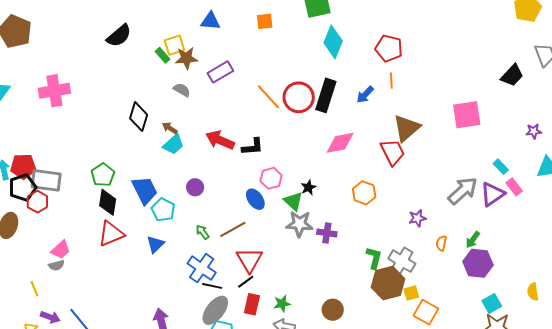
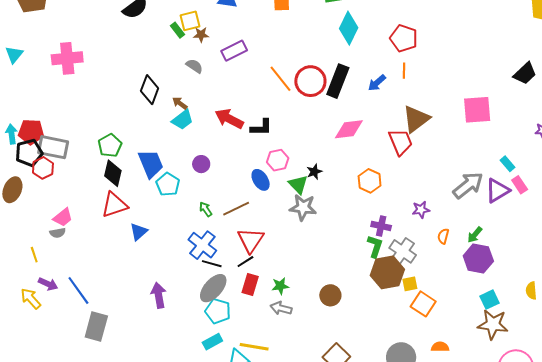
brown star: (186, 58) -> (201, 35), size x0.7
purple cross: (327, 233) -> (381, 226), moved
blue triangle: (155, 244) -> (139, 232), moved

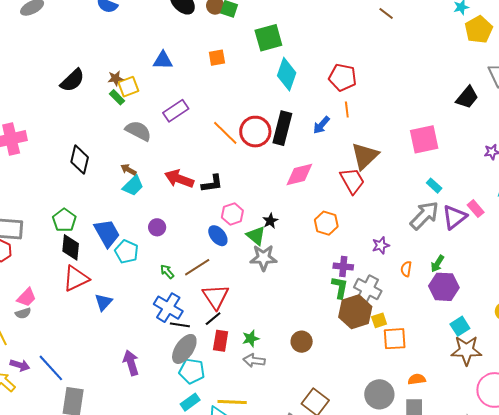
brown star: (201, 35) -> (115, 78), moved
gray semicircle: (194, 66) -> (138, 131), size x1.5
black diamond: (150, 90) -> (80, 160), moved
cyan rectangle: (508, 164) -> (434, 186), moved
orange square: (423, 304) -> (395, 339), turned -30

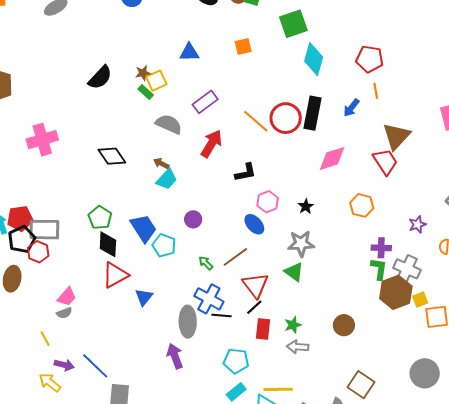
black diamond: (80, 160) -> (112, 156), turned -44
red arrow: (179, 179) -> (212, 144), moved, turned 104
green triangle: (256, 236) -> (294, 272), moved
gray ellipse: (184, 349) -> (188, 322), moved, turned -32

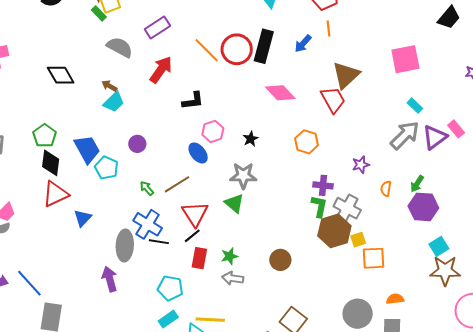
pink diamond: (332, 158) -> (280, 93), turned 60

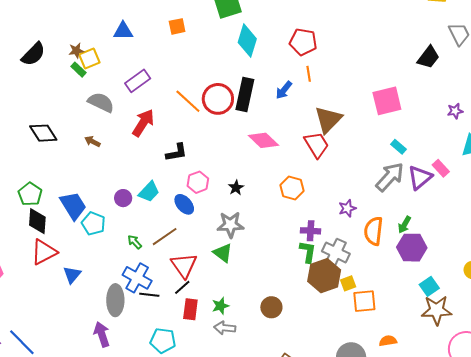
cyan trapezoid: (114, 102) -> (149, 192), moved
orange semicircle: (386, 189) -> (374, 231), size x1.8

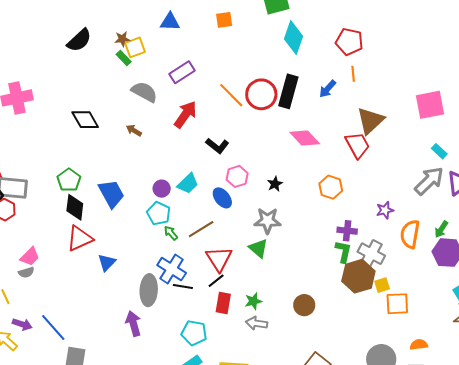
black L-shape: (177, 152) -> (217, 146), turned 45
cyan pentagon: (93, 223) -> (159, 213), moved

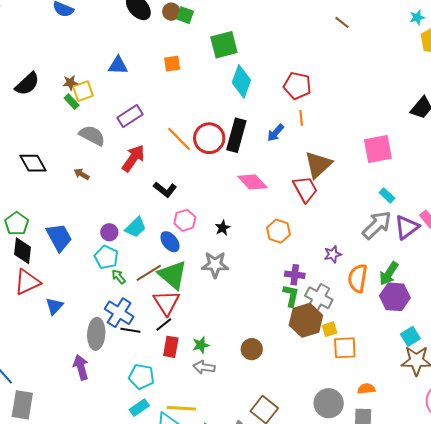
green arrow: (441, 229) -> (389, 274), size x1.4
green triangle: (258, 248) -> (173, 275), moved, size x1.5

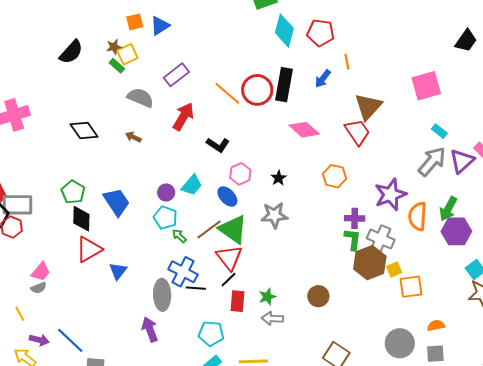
orange square: (172, 64) -> (135, 22), moved
blue triangle: (118, 65) -> (160, 26), turned -30
red pentagon: (297, 86) -> (321, 33), moved
purple star: (333, 254) -> (390, 195), size x1.8

